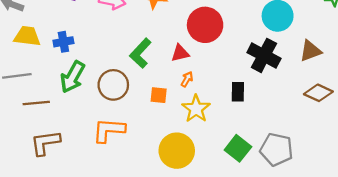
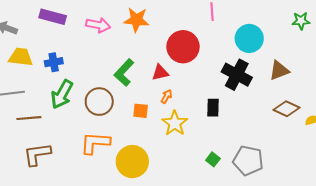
green square: (238, 148) -> (213, 159), size x0.6
yellow circle: (177, 151) -> (132, 162), moved

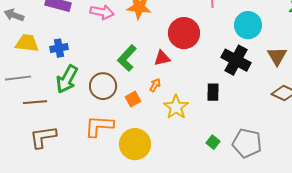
brown triangle: (279, 71) -> (277, 56), turned -40
orange arrow: (166, 96) -> (155, 85), moved
orange square: (141, 111) -> (133, 99), moved, turned -35

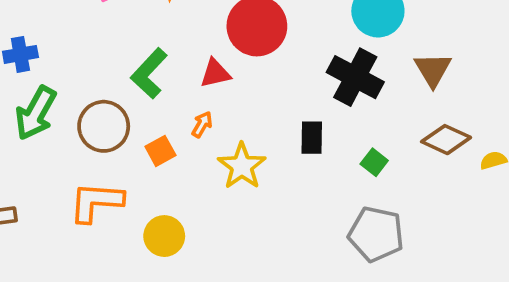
green square: (213, 142) -> (374, 162), moved
yellow circle: (135, 144) -> (164, 236), size x0.7

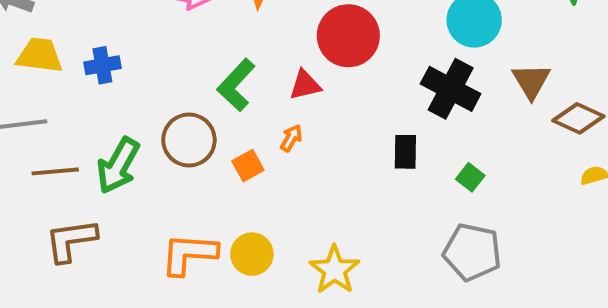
green arrow: (36, 113) -> (118, 166), moved
brown diamond: (446, 140) -> (578, 118), moved
yellow star: (242, 166) -> (335, 270), moved
orange L-shape: (96, 202) -> (189, 254), moved

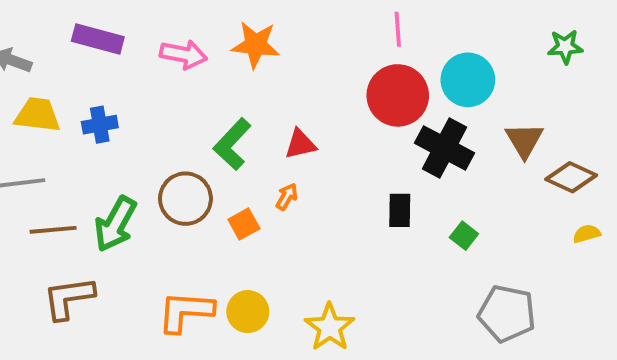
red circle: (348, 36) -> (398, 95), moved
gray pentagon: (472, 252) -> (507, 314), moved

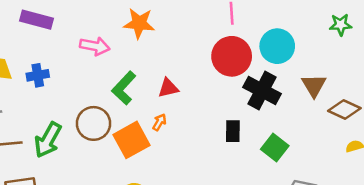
pink arrow: (184, 55) -> (95, 46), moved
orange square: (244, 224) -> (132, 140), size x1.8
green square: (464, 236) -> (275, 148), size x1.5

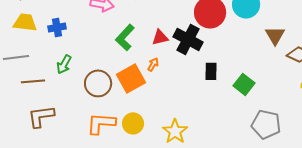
black cross: (262, 91) -> (188, 39), moved
brown circle: (94, 123) -> (98, 83), moved
green arrow: (48, 140) -> (64, 64), moved, size x0.7

